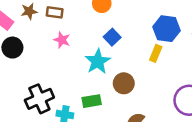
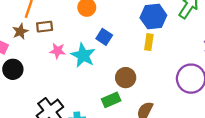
cyan star: (98, 61) -> (83, 55), moved
green rectangle: (92, 101) -> (111, 100), moved

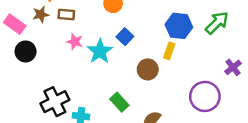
brown circle: (126, 78) -> (148, 69), moved
green rectangle: (111, 100) -> (119, 102), turned 60

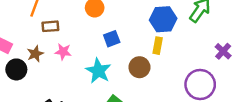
brown star: (41, 14) -> (35, 54), moved
blue square: (125, 37) -> (112, 39), turned 35
cyan star: (100, 51) -> (98, 71), moved

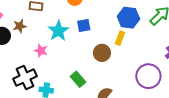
pink star: (63, 52) -> (41, 51), moved
cyan star: (98, 71) -> (58, 31), moved

